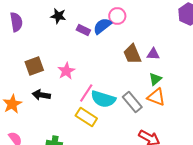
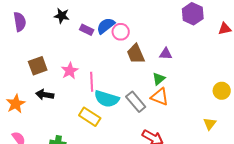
pink circle: (117, 16) -> (121, 32), moved
purple triangle: (153, 54) -> (166, 54), moved
pink line: (86, 93) -> (92, 82), moved, turned -36

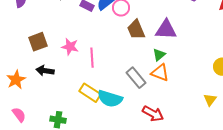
purple triangle: (166, 54) -> (166, 30), size x1.6
pink star: (70, 71) -> (70, 47), turned -30
cyan semicircle: (107, 99) -> (110, 99), moved

